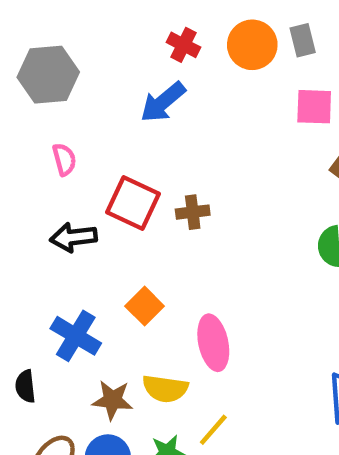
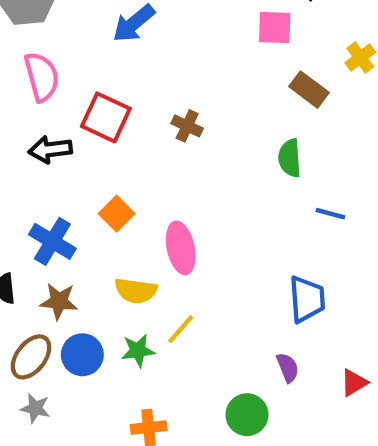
pink semicircle: (64, 159) -> (42, 77), size x1.6
brown cross: (193, 212) -> (187, 126), moved, turned 32
brown star: (112, 400) -> (59, 301), moved

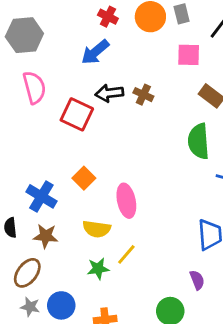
brown cross: (187, 126) -> (143, 95), moved
black arrow: (50, 149) -> (109, 93), moved
green semicircle: (290, 158) -> (199, 141), size x1.4
blue circle: (82, 355) -> (61, 305), moved

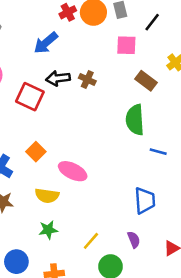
red cross: (108, 17) -> (68, 12), moved, turned 35
pink ellipse: (126, 201) -> (73, 171), turned -52
yellow line: (126, 254) -> (91, 241), moved

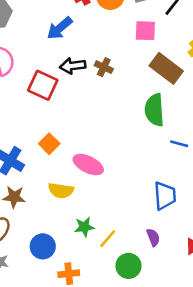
brown rectangle: (146, 81) -> (166, 68), size x1.4
green star: (48, 230) -> (84, 227), moved
blue circle: (16, 262) -> (43, 246), moved

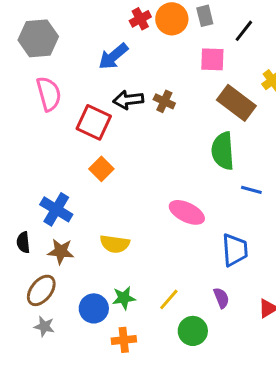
orange square: (49, 144) -> (101, 169), moved
pink ellipse: (88, 165) -> (187, 212), moved
green star: (84, 227) -> (124, 298), moved

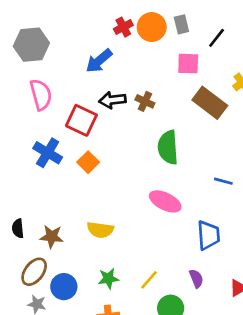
green semicircle: (223, 151) -> (168, 147), moved
blue cross: (56, 209) -> (48, 153), moved
blue circle: (94, 308) -> (64, 287), moved

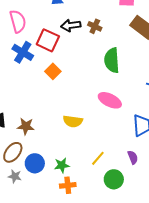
blue cross: (48, 153) -> (23, 52), moved
yellow semicircle: (100, 230) -> (73, 121), moved
green star: (108, 278) -> (62, 165), moved

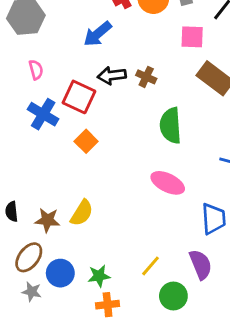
pink semicircle: (18, 21) -> (36, 70), size x0.6
yellow semicircle: (73, 121) -> (82, 213), moved, turned -66
purple semicircle: (133, 157) -> (201, 264), size x1.5

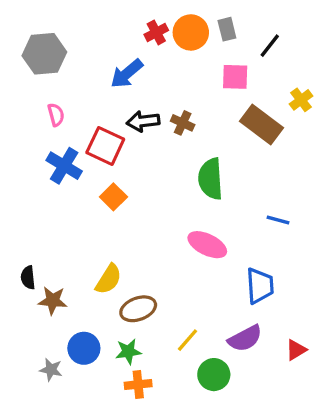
brown star: (47, 220) -> (53, 301), moved
brown ellipse: (29, 257) -> (138, 309), moved, turned 32
purple semicircle: (201, 264) -> (245, 338), turned 84

